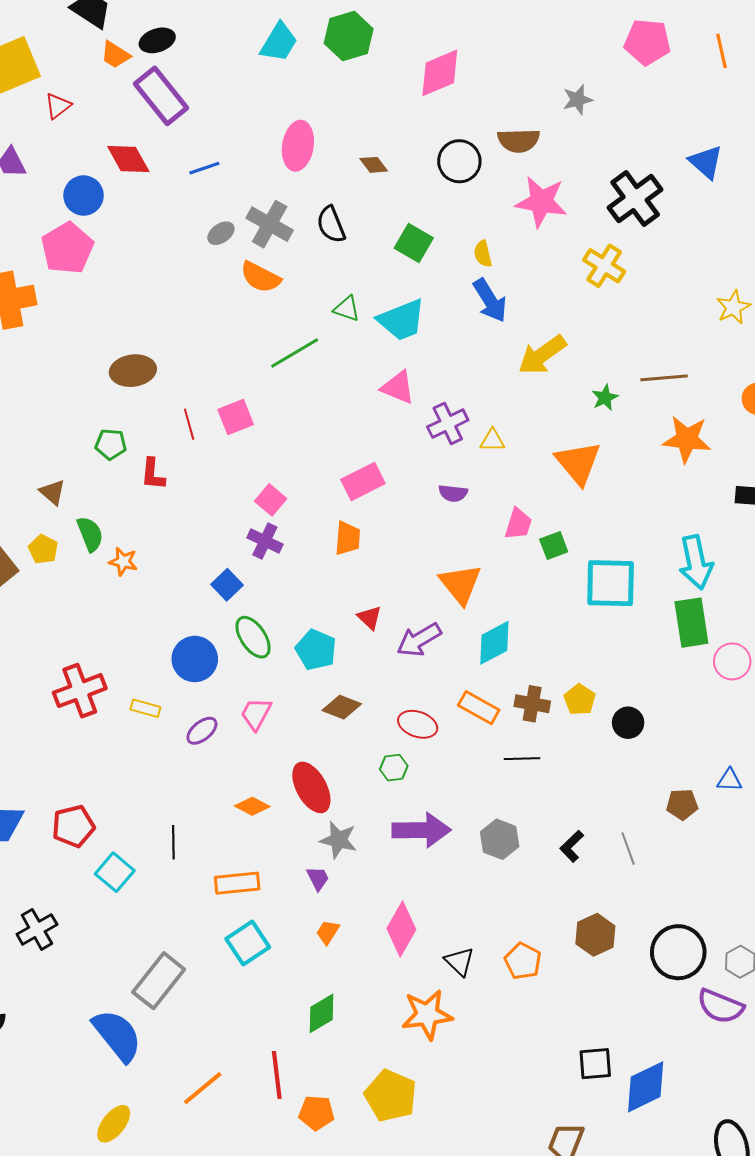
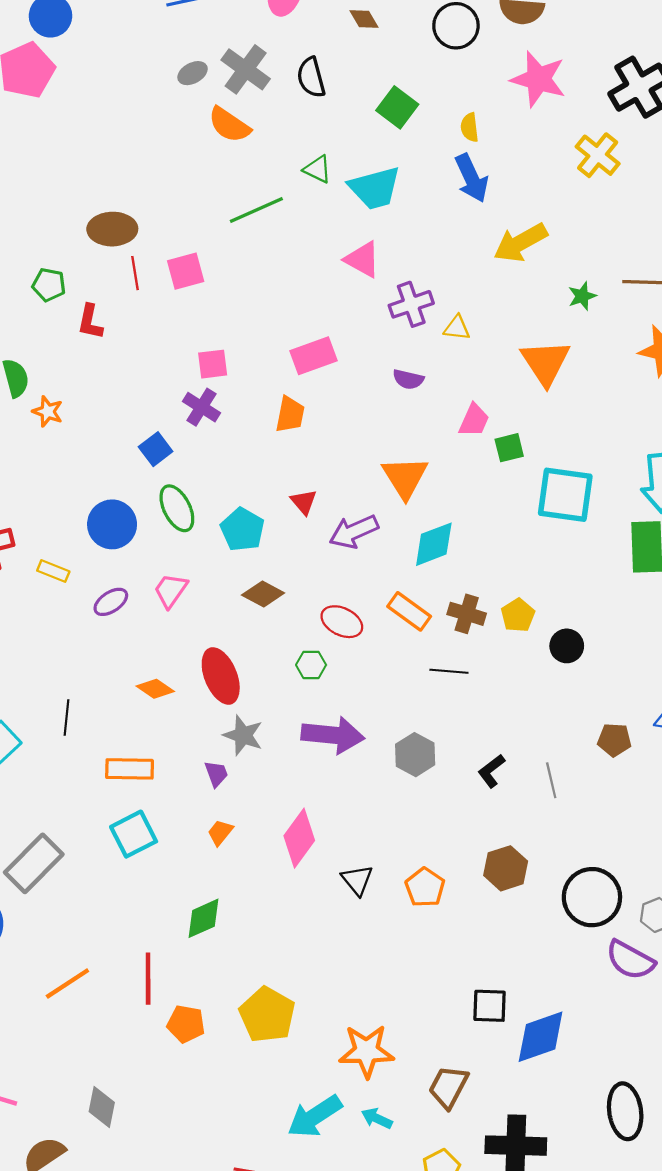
brown ellipse: (133, 371) -> (112, 229), moved
pink square: (271, 500) -> (213, 364), turned 36
orange star: (427, 1015) -> (367, 1051), moved

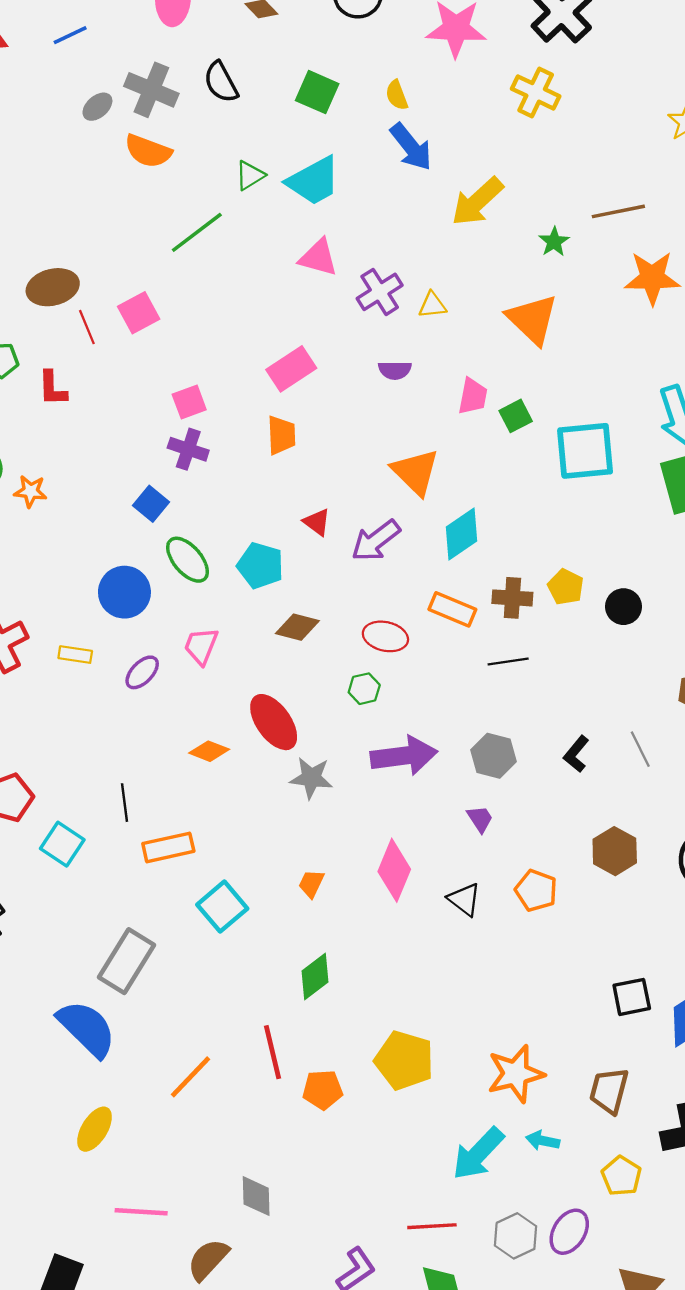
green triangle: (318, 169) -> (250, 175), turned -44
orange rectangle: (130, 769) -> (168, 847), moved
purple trapezoid: (216, 774) -> (480, 819), moved

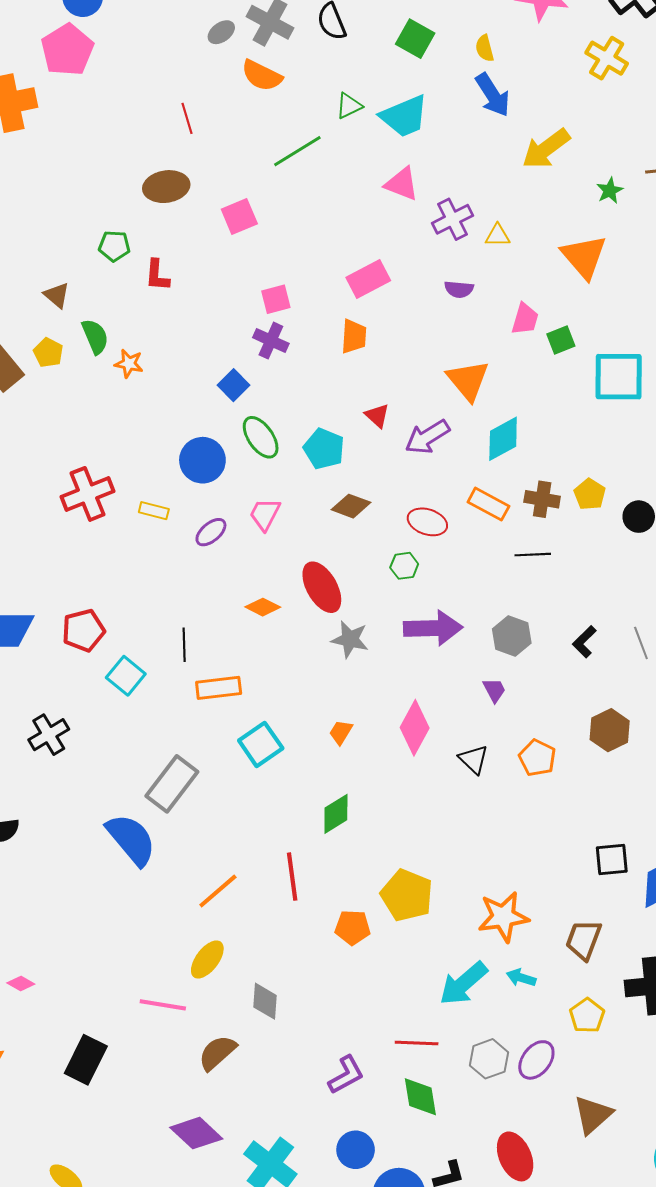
red line: (87, 327) -> (187, 118), moved
orange pentagon: (323, 1090) -> (353, 927), moved
yellow ellipse: (94, 1129) -> (207, 959), moved

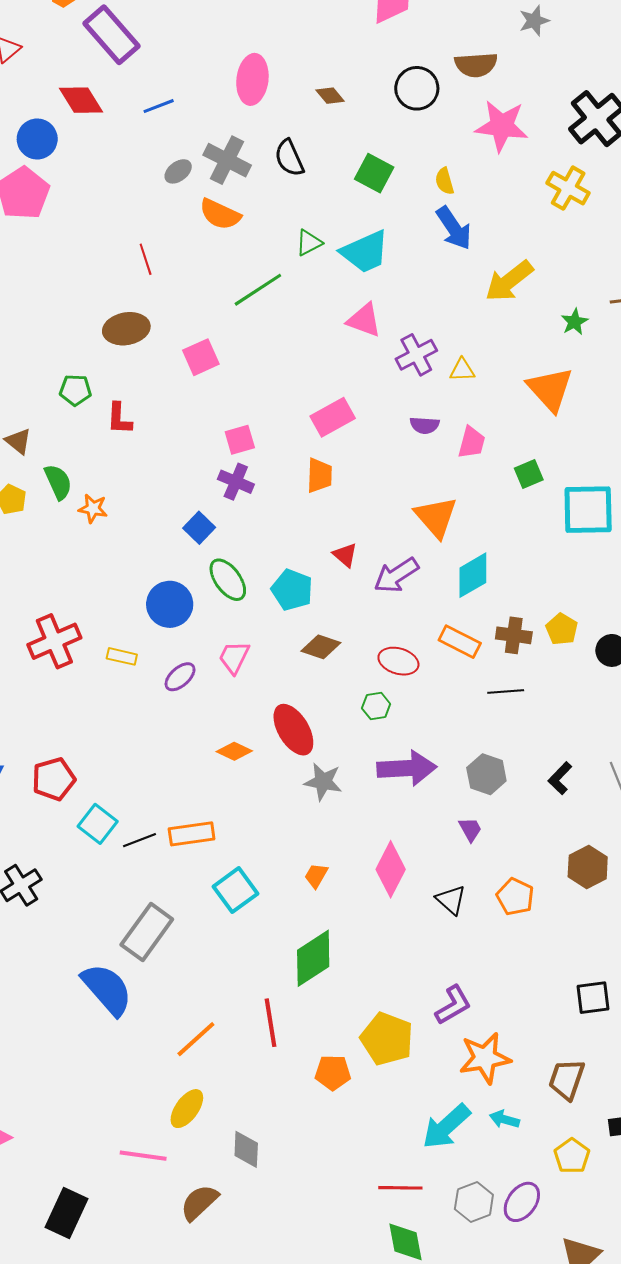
pink trapezoid: (525, 319) -> (472, 442), moved
black line: (184, 645) -> (139, 840), moved, turned 72
green diamond: (336, 814) -> (313, 958), size x1.4
purple L-shape: (346, 1075) -> (453, 1005), moved

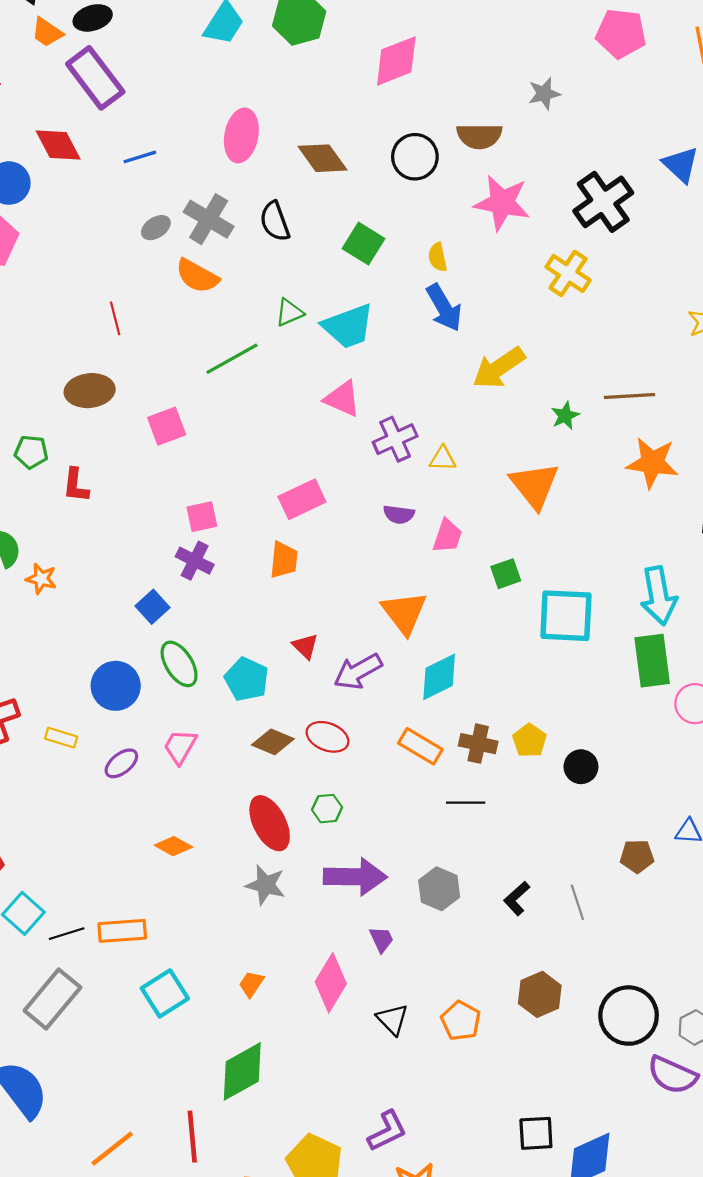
brown diamond: (330, 96) -> (322, 158), size x1.6
red ellipse: (398, 661) -> (327, 737), moved
red ellipse: (293, 730) -> (270, 823), moved
purple trapezoid: (470, 829) -> (381, 939), moved
gray rectangle: (147, 932) -> (52, 999), moved

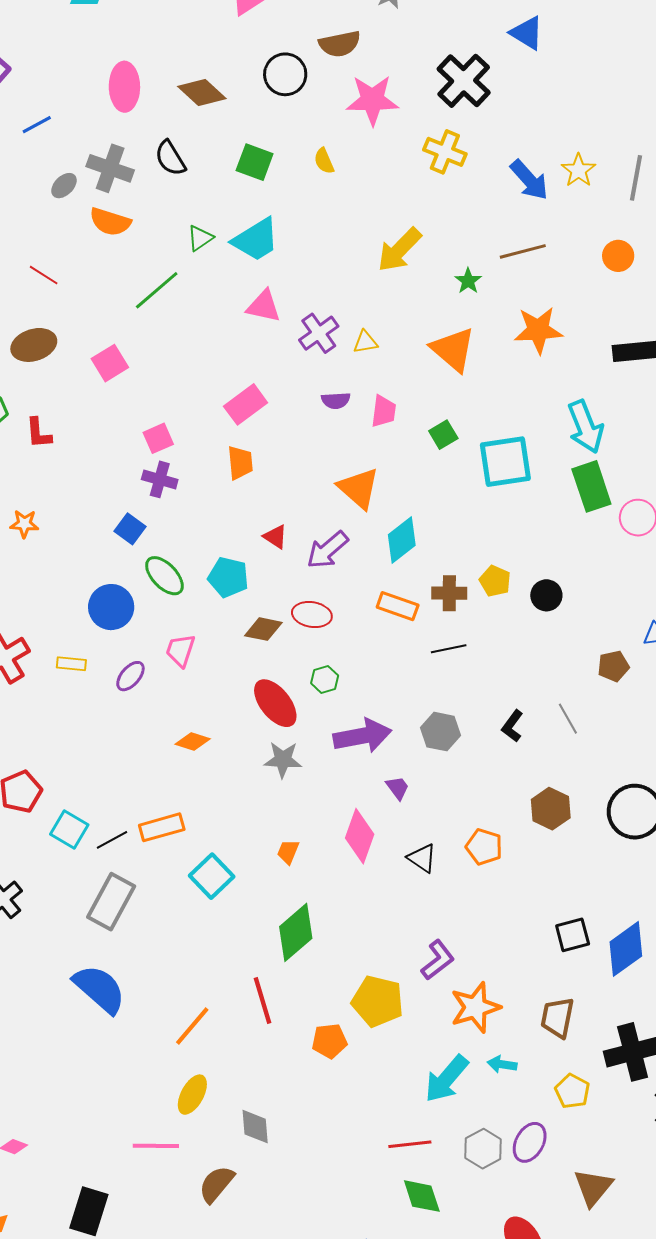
blue arrow: (444, 308) -> (529, 180), moved
red line: (115, 318) -> (44, 275), turned -32
orange star: (652, 463) -> (538, 330), moved

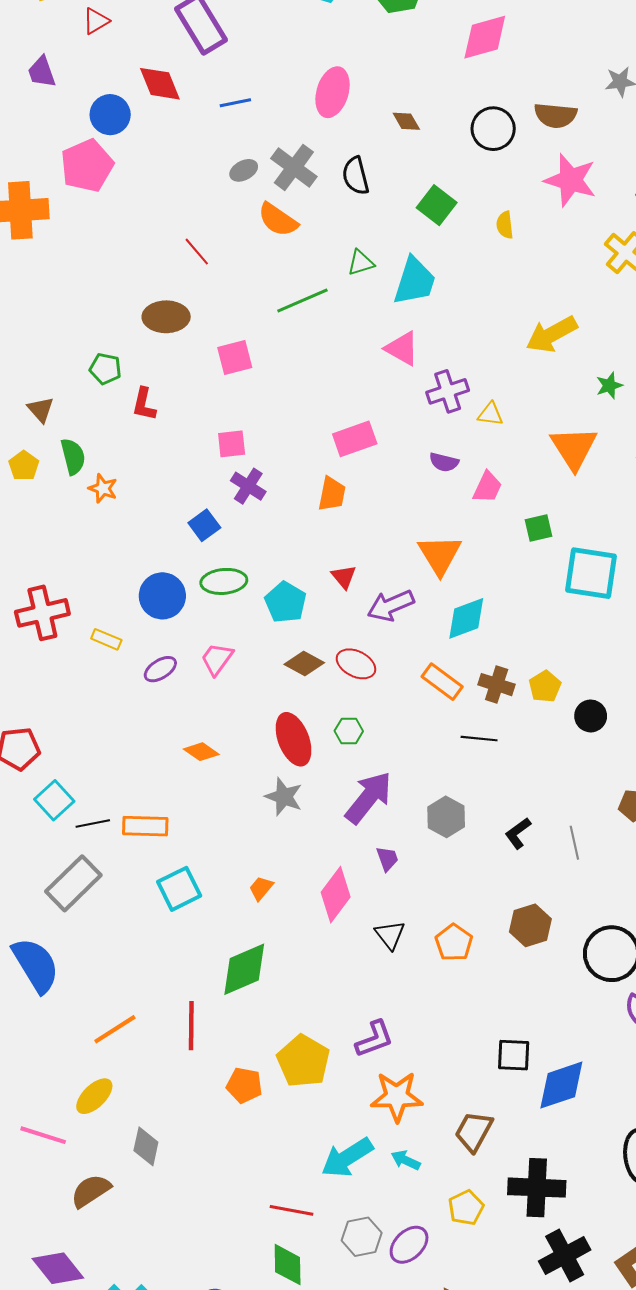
brown diamond: (202, 92) -> (406, 121), size x0.6
cyan trapezoid: (256, 240) -> (415, 281), turned -58
pink square: (158, 438) -> (232, 444), moved
green ellipse: (164, 576) -> (224, 581), turned -69
purple arrow: (362, 736) -> (369, 798), turned -58

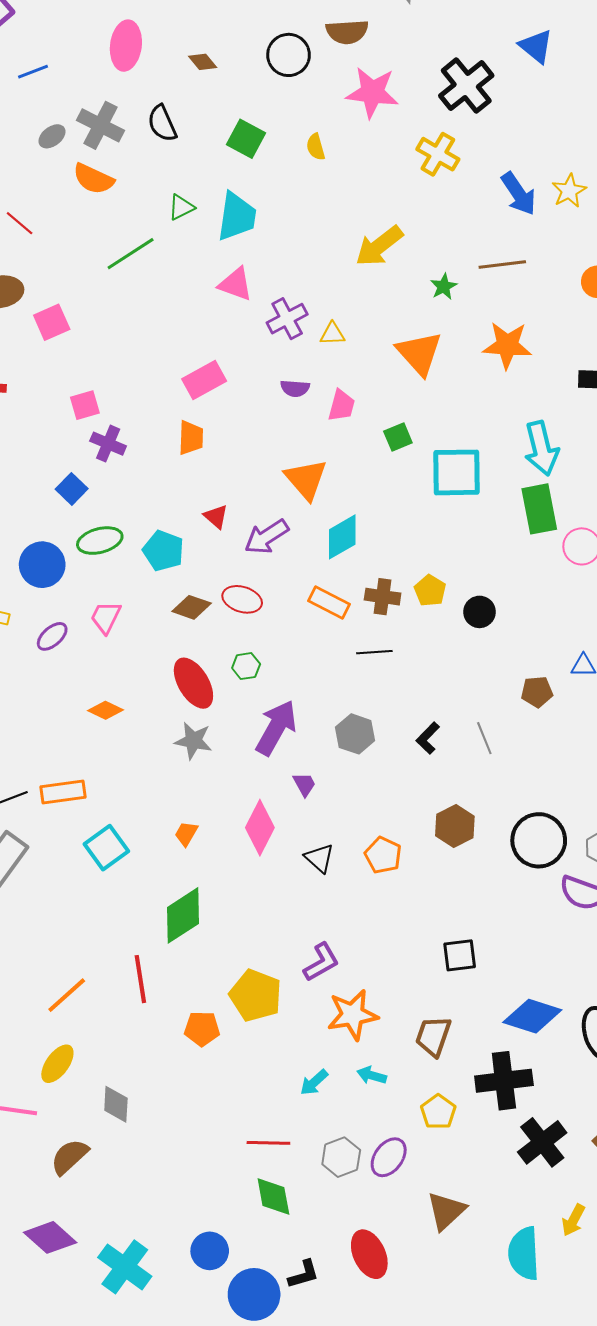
pink square: (235, 357) -> (52, 322), moved
blue diamond: (561, 1085) -> (532, 1016), moved, turned 46
cyan arrow: (347, 1158) -> (314, 1082), size x0.6

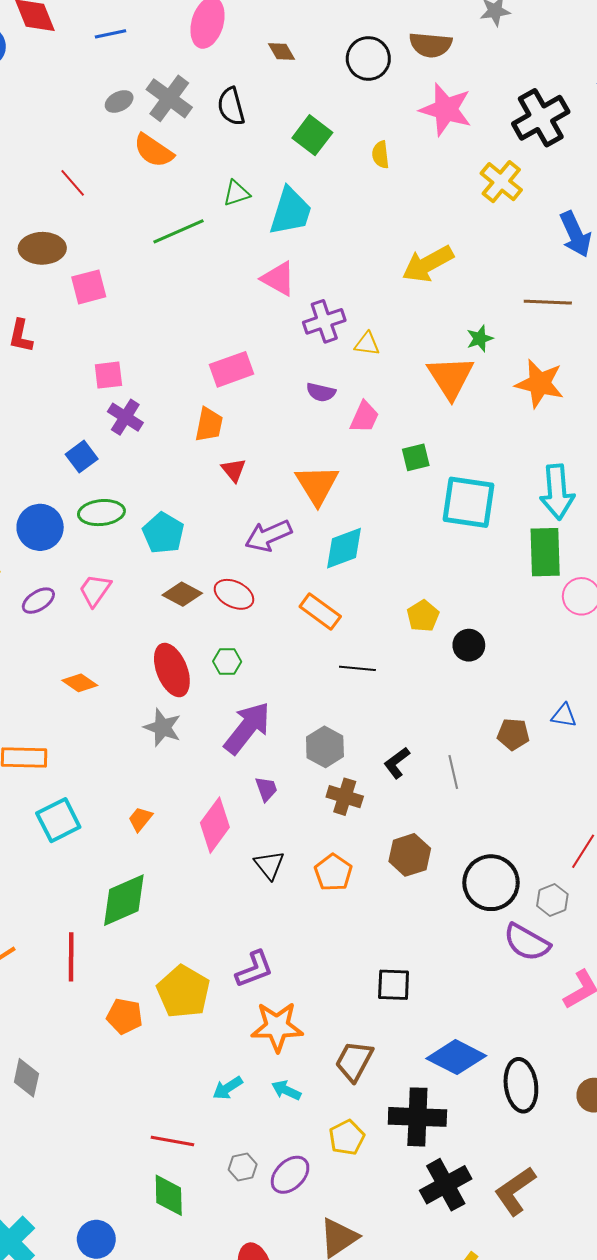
green star: (444, 287) -> (480, 339), moved
red triangle: (216, 516) -> (234, 470), moved
brown cross: (383, 597) -> (345, 797), moved
gray hexagon: (341, 1157) -> (243, 1167), size x0.7

